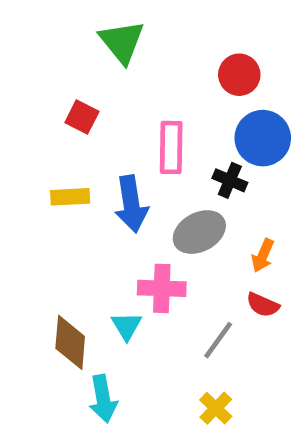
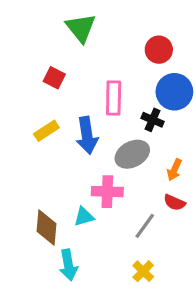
yellow rectangle: (70, 197) -> (46, 131), turned -30
cyan triangle: (127, 326) -> (84, 217), turned 45

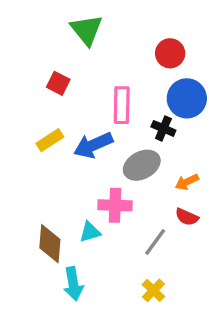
blue arrow: (87, 135) -> (93, 145), turned 75
orange arrow: (174, 170) -> (187, 182), turned 40

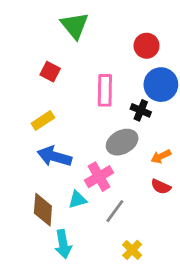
blue arrow: (93, 145) -> (54, 156), moved, turned 40
pink cross: (115, 205) -> (99, 177), turned -32
gray line: (155, 242) -> (115, 211), moved

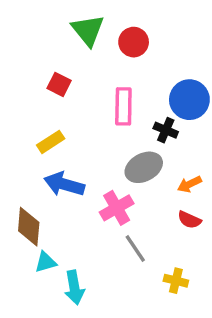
red circle: (147, 46) -> (134, 42), moved
cyan triangle: (77, 200) -> (46, 262), moved
brown diamond: (43, 210) -> (29, 227), moved
gray line: (115, 211) -> (135, 249), turned -70
yellow cross: (132, 250) -> (176, 281), moved, turned -30

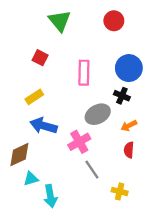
red circle: (134, 42) -> (114, 21), moved
black cross: (166, 130) -> (122, 96), moved
red semicircle: (189, 220) -> (129, 150), turned 70
brown diamond: (29, 227) -> (19, 155), turned 60

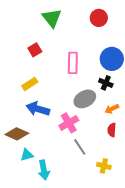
red square: (40, 58) -> (35, 50), turned 32
brown diamond: (19, 155) -> (17, 134), turned 50

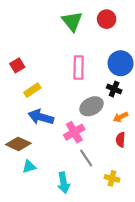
green triangle: (52, 18) -> (72, 21), moved
red square: (35, 50) -> (17, 65), moved
cyan arrow: (44, 170) -> (64, 183), moved

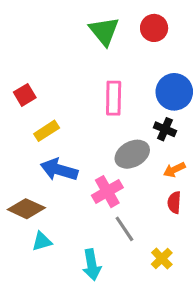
yellow cross: (112, 178) -> (162, 259), turned 32

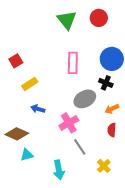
blue arrow: (59, 170) -> (38, 109), size x0.6

